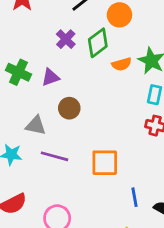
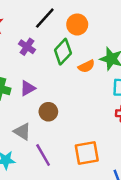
purple cross: (66, 39) -> (27, 47), moved
gray triangle: (36, 125) -> (22, 132), turned 30
purple line: (55, 156) -> (43, 155), turned 55

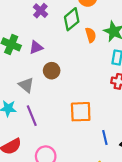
orange semicircle: (86, 66) -> (91, 35), turned -88
purple line: (43, 155) -> (32, 116), moved

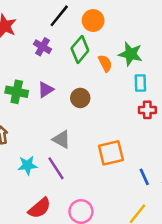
brown circle: (52, 71) -> (80, 98), moved
gray triangle: (26, 85) -> (61, 139), moved

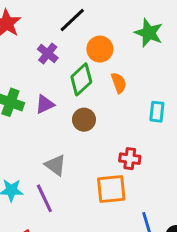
orange circle: (93, 21) -> (100, 49), moved
green diamond: (80, 49) -> (81, 79), moved
green star: (131, 54) -> (149, 33), moved
red cross: (147, 110) -> (130, 159), moved

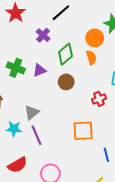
orange circle: (100, 49) -> (95, 38), moved
red cross: (130, 159) -> (99, 99), moved, turned -32
gray triangle: (55, 165) -> (32, 112), moved, turned 42

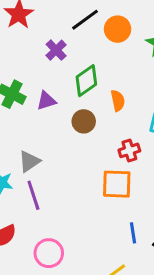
orange circle: (95, 38) -> (118, 29), moved
orange semicircle: (91, 58) -> (118, 101), moved
orange square: (83, 131) -> (117, 184), moved

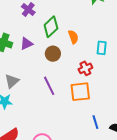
gray triangle: (29, 161) -> (12, 81), moved
purple line: (33, 195) -> (49, 86), moved

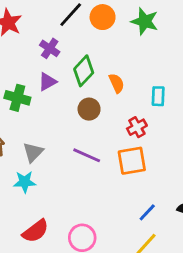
purple triangle: (27, 44) -> (47, 82), moved
purple line: (49, 86) -> (87, 155), turned -36
blue line: (95, 122) -> (147, 212), moved, turned 64

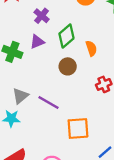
purple line: (87, 155) -> (49, 103), moved
orange square: (132, 161) -> (78, 128), moved

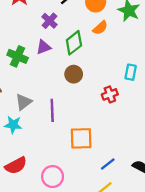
orange semicircle: (91, 48) -> (100, 28), moved, turned 63
purple line: (49, 103) -> (52, 110), turned 55

